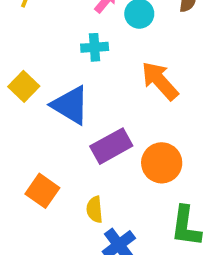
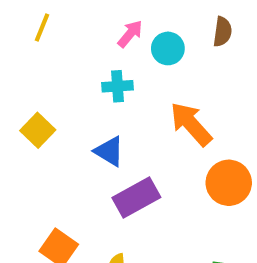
blue triangle: (70, 105) -> (109, 151), moved, size x0.7
orange circle: (162, 163) -> (229, 183), moved

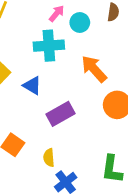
cyan cross: (118, 86) -> (49, 46), size x1.6
blue triangle: (109, 151) -> (32, 86), moved

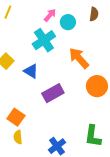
cyan cross: (49, 46) -> (44, 40), turned -30
yellow semicircle: (49, 158) -> (18, 137), moved

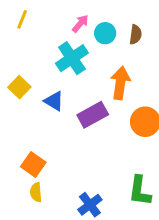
brown semicircle: (94, 14) -> (136, 35), moved
orange arrow: (79, 58) -> (120, 83), turned 50
purple rectangle: (53, 93) -> (93, 115), moved

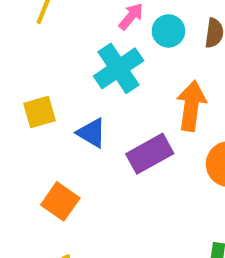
yellow square: (19, 87) -> (40, 112), turned 30
orange square: (33, 165) -> (60, 201), moved

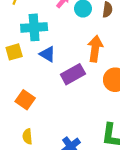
cyan cross: (119, 68) -> (34, 27), moved, turned 30
blue triangle: (91, 133) -> (47, 54), moved

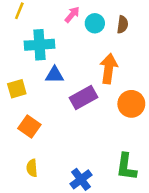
yellow square: (14, 52) -> (17, 89), moved
blue triangle: (47, 54) -> (55, 75), turned -30

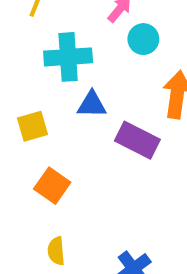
cyan circle: (95, 23) -> (143, 39), moved
purple rectangle: (83, 98) -> (137, 140), turned 56

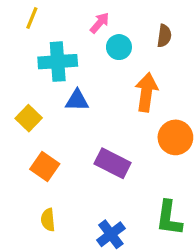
yellow square: (32, 126) -> (29, 118), turned -30
purple rectangle: (137, 140) -> (113, 163), moved

